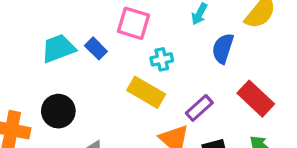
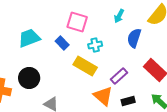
blue rectangle: (96, 48) -> (62, 43), moved

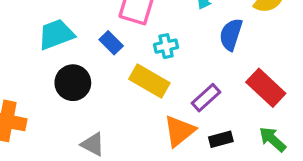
black circle: (29, 78) -> (73, 83), moved
orange triangle: (103, 96) -> (179, 131), turned 40

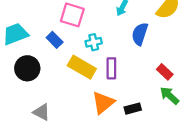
red rectangle: (266, 88) -> (165, 72), size x0.6
purple rectangle: (206, 98) -> (111, 68), moved, turned -48
green arrow: (273, 139) -> (169, 96), moved

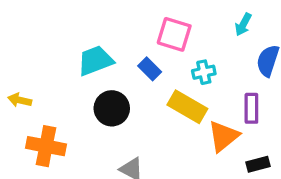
purple rectangle: (111, 68) -> (251, 108), moved
orange triangle: (103, 103) -> (224, 136), moved

